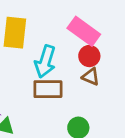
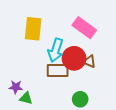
red circle: (89, 56) -> (74, 58), moved, size x1.5

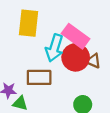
pink rectangle: (84, 28) -> (76, 36), moved
brown rectangle: (58, 71) -> (39, 77), moved

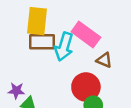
red circle: (76, 57) -> (86, 87), moved
brown rectangle: (39, 77) -> (42, 42), moved

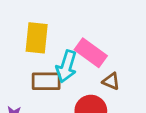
brown rectangle: (42, 42) -> (46, 81), moved

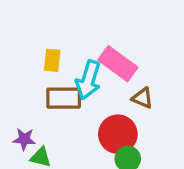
yellow rectangle: (37, 38) -> (52, 60), moved, size x0.6

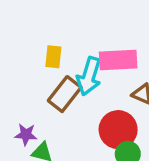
pink rectangle: (118, 64) -> (118, 60), turned -39
brown rectangle: (64, 98) -> (65, 94), turned -52

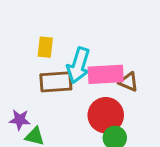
pink rectangle: (118, 60) -> (106, 74), moved
brown rectangle: (65, 94) -> (56, 82), turned 48

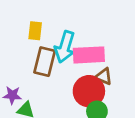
brown rectangle: (56, 82) -> (45, 62), turned -72
brown triangle: (128, 82) -> (104, 76), moved

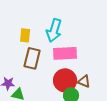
cyan arrow: (65, 47) -> (54, 30), moved
brown triangle: (104, 76) -> (84, 81), moved

